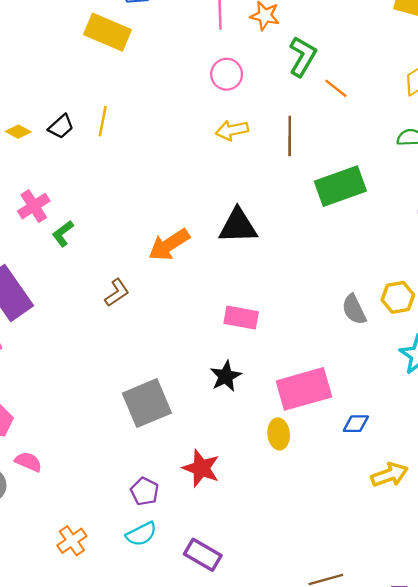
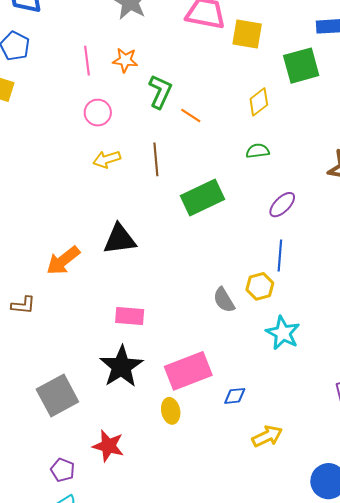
brown L-shape: (117, 293) -> (23, 305), turned 45
black star: (226, 376) -> (121, 367), size x1.6

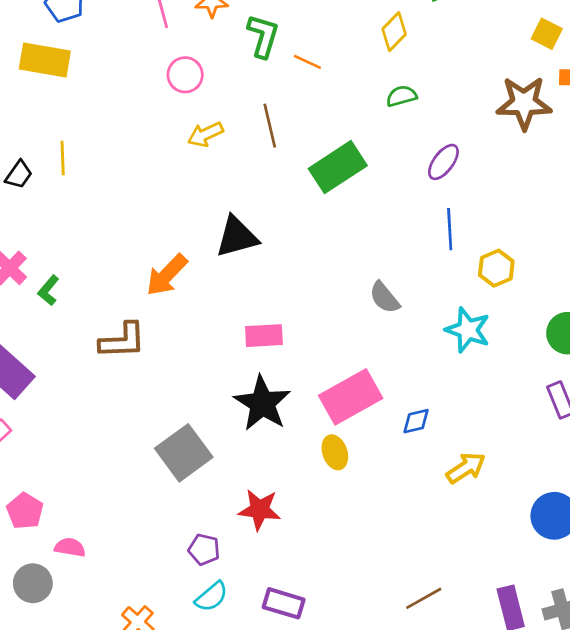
yellow hexagon: (260, 286) -> (496, 268), moved
brown L-shape: (23, 305) -> (122, 341), size x1.5

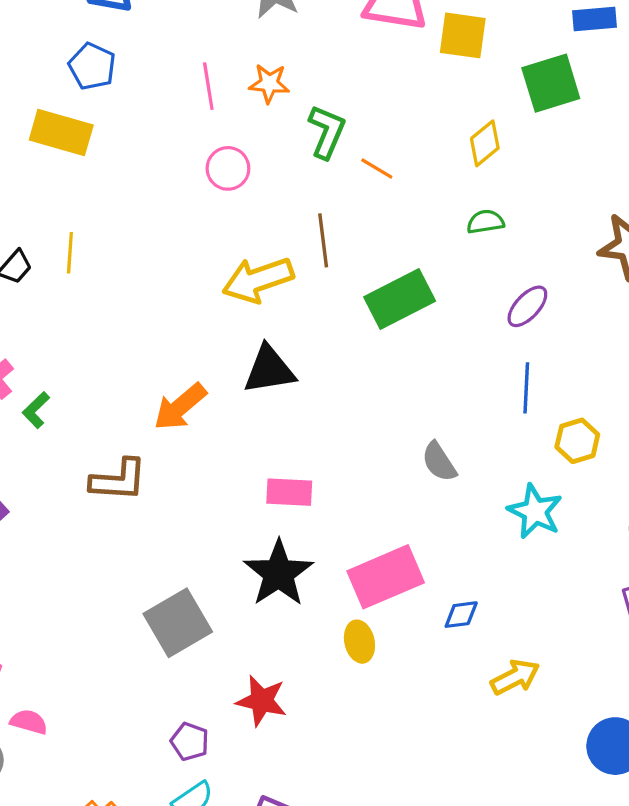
yellow arrow: (205, 134) -> (258, 280), moved, size x1.6

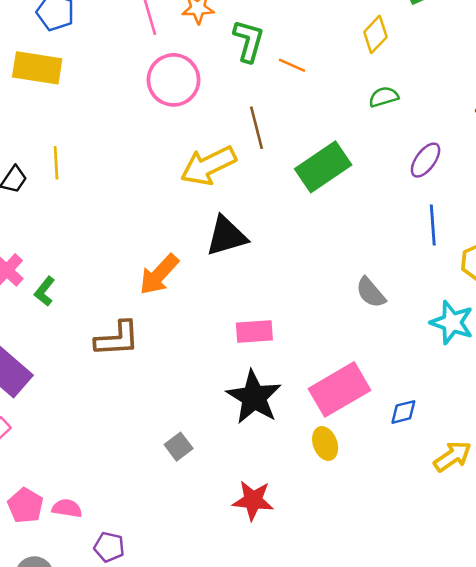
pink circle: (228, 168) -> (173, 80), size x1.5
gray square: (178, 623) -> (179, 447), size x0.5
pink semicircle: (29, 722) -> (67, 508), moved
purple pentagon: (190, 742) -> (109, 547), moved

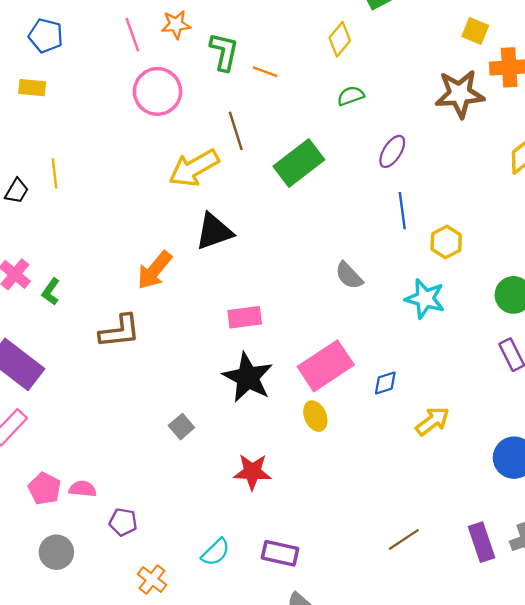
yellow rectangle: (37, 68) -> (32, 88), size x0.6

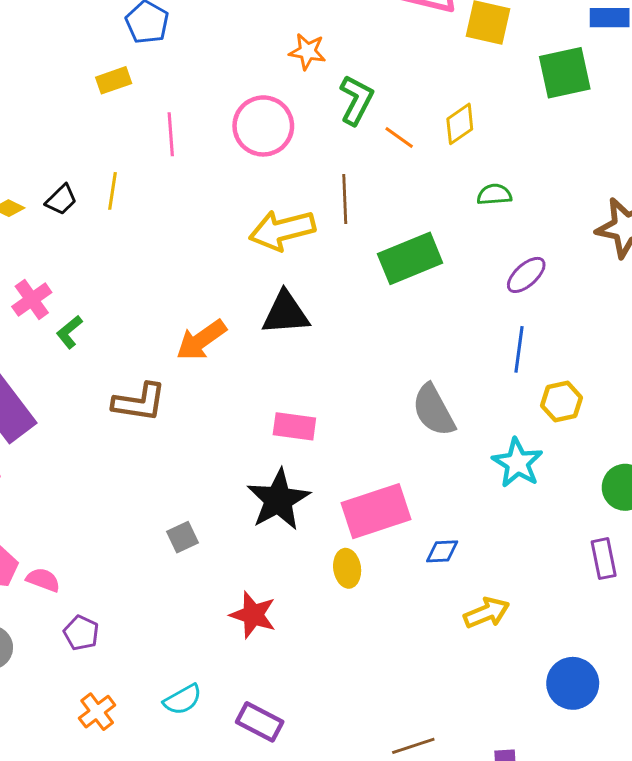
pink line: (132, 35) -> (171, 134), moved
yellow diamond: (340, 39) -> (460, 124), moved
yellow rectangle: (32, 88) -> (114, 80), turned -40
gray semicircle: (349, 276) -> (434, 410), size x1.4

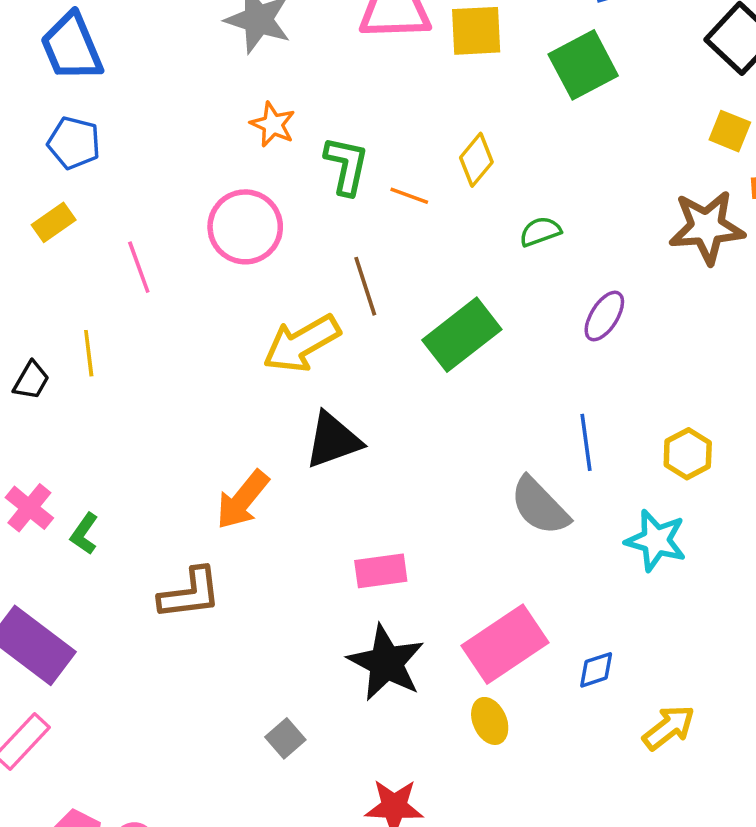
orange star: (307, 51) -> (273, 124), turned 30
blue line: (519, 349) -> (586, 442), moved

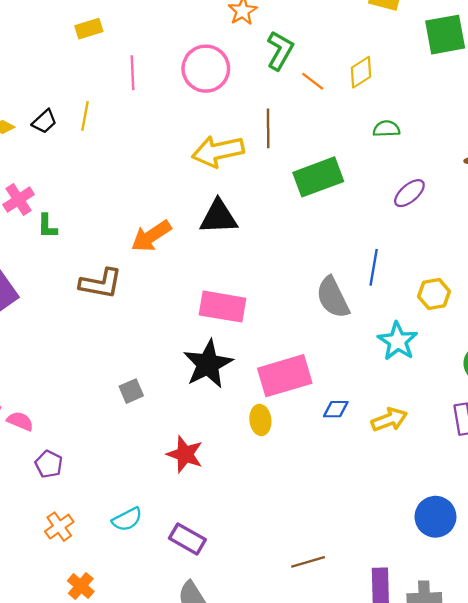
green L-shape: (84, 534) -> (47, 226), turned -52
pink rectangle: (381, 571) -> (223, 307), size x1.4
yellow arrow: (669, 727) -> (389, 420), moved

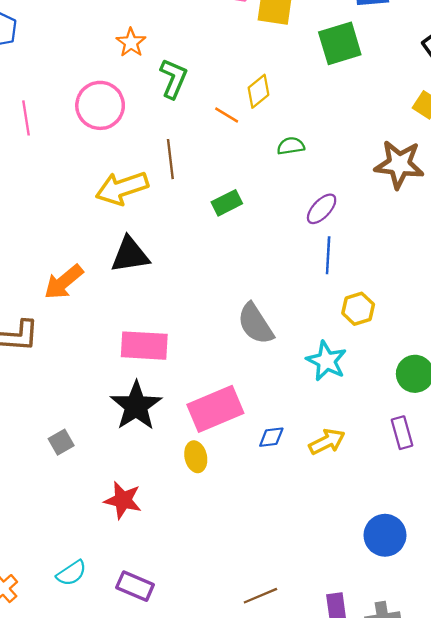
orange line: (313, 81) -> (227, 115), moved
green rectangle: (318, 177) -> (227, 203), size x0.6
blue line: (374, 267) -> (328, 255), moved

